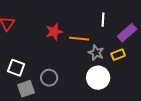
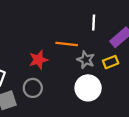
red star: (54, 32) -> (38, 60), moved

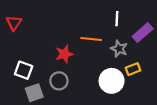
gray star: (86, 60) -> (119, 49), moved
yellow rectangle: (111, 62) -> (133, 69), moved

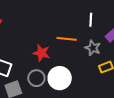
red star: (64, 54) -> (41, 53), turned 30
white circle: (112, 81) -> (60, 78), moved

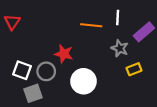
orange line: (67, 39) -> (91, 25), moved
gray circle: (36, 78) -> (46, 71), moved

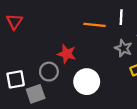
white square: (22, 70) -> (16, 79), moved, turned -30

